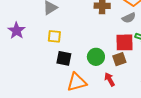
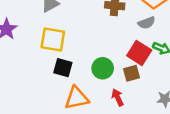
yellow square: (54, 36) -> (53, 39), size x1.5
red square: (125, 42) -> (139, 53), turned 30

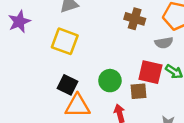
red square: (139, 53) -> (150, 72), turned -30
black square: (63, 68) -> (68, 85), moved

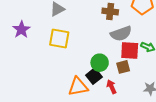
gray semicircle: (164, 43) -> (121, 34), moved, size x1.5
black square: (68, 85) -> (94, 76), moved, turned 35

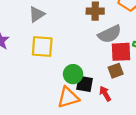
green circle: (100, 63) -> (73, 74), moved
black square: (94, 76) -> (85, 84), turned -35

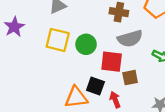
red square: (121, 52) -> (112, 62), moved
green circle: (73, 74) -> (86, 44), moved

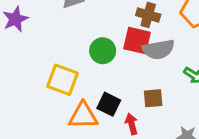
yellow square: (58, 40) -> (63, 80), moved
red square: (112, 62) -> (137, 40), moved

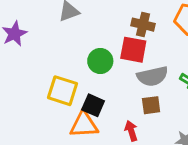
gray semicircle: (158, 49) -> (152, 76), moved
black square: (109, 104) -> (93, 105), moved

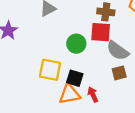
gray semicircle: (152, 76) -> (118, 51), turned 55
red arrow: (131, 131) -> (93, 95), moved

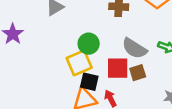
red square: (101, 32) -> (118, 68), moved
yellow square: (50, 70) -> (79, 63), moved, turned -30

